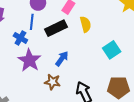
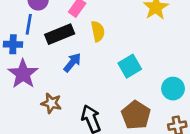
blue cross: (20, 38) -> (13, 44), turned -32
blue arrow: (62, 59) -> (72, 63), moved
brown pentagon: (118, 88) -> (136, 115), turned 30

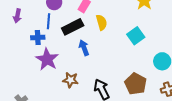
blue arrow: (72, 63) -> (84, 48), turned -56
cyan square: (130, 66) -> (136, 36), moved

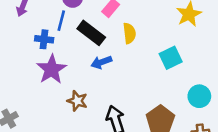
black rectangle: (73, 27) -> (91, 33), turned 55
blue arrow: (84, 48) -> (101, 62), turned -98

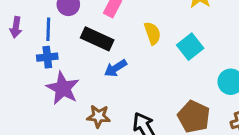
blue line: (61, 21) -> (48, 29), moved
yellow semicircle: (129, 33) -> (152, 33), moved

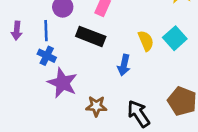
yellow semicircle: (152, 33) -> (146, 41), moved
blue cross: (47, 57) -> (47, 56), turned 36
blue arrow: (115, 68) -> (124, 65), moved, turned -42

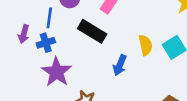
purple arrow: (17, 31) -> (24, 34), moved
blue cross: (47, 56) -> (46, 43), turned 36

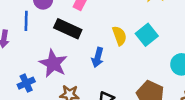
blue cross: (46, 43) -> (26, 83), moved
purple star: (57, 72) -> (53, 64), moved

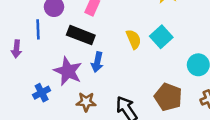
blue arrow: (98, 57) -> (97, 62), moved

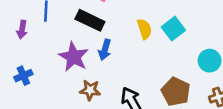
blue cross: (42, 93) -> (23, 76), moved

